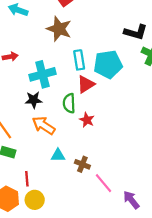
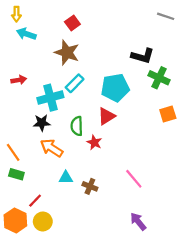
cyan rectangle: (79, 60) -> (75, 83), moved, turned 54
red triangle: (86, 84) -> (106, 116), moved
red line: (27, 179) -> (35, 201), turned 48
pink line: (104, 183) -> (134, 179), moved

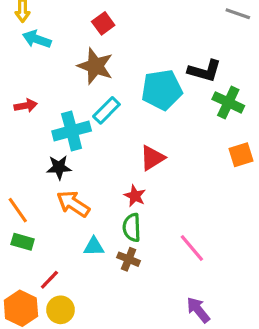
cyan pentagon: (115, 88) -> (162, 90), moved
green semicircle: (77, 126) -> (132, 228), moved

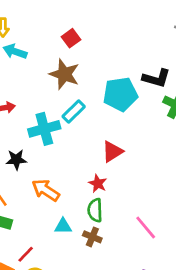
black star: (59, 167) -> (16, 160), moved

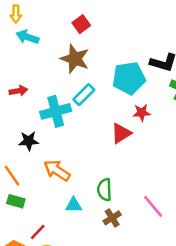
red star: (98, 184) -> (142, 113), moved, turned -30
brown cross: (92, 237) -> (112, 218), moved, turned 36

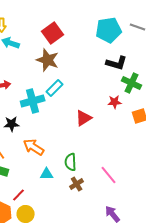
red square: (81, 24) -> (53, 33), size x1.5
cyan pentagon: (129, 78) -> (109, 30), moved
red star: (142, 113) -> (115, 102), moved

